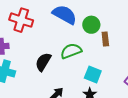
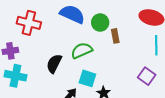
cyan square: (93, 75) -> (87, 78), moved

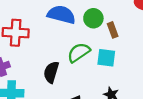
cyan square: (87, 78) -> (106, 58), moved

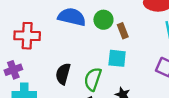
green semicircle: (79, 52) -> (93, 79), moved, turned -35

